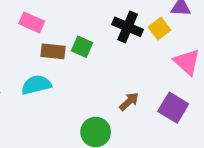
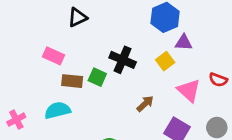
black cross: (128, 27) -> (123, 60), moved
brown arrow: (129, 102) -> (145, 104), moved

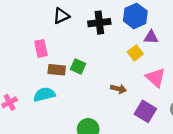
pink rectangle: (54, 56) -> (41, 48), turned 54
black cross: (123, 60) -> (99, 23), moved, turned -30
brown arrow: (145, 104) -> (118, 89), turned 56

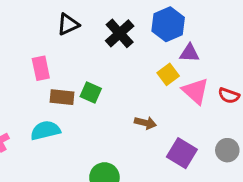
black cross: (99, 23) -> (120, 33), turned -35
pink triangle: (156, 78) -> (195, 91), moved

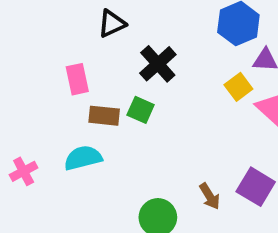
black cross: (120, 33) -> (158, 64), moved
brown arrow: (145, 123) -> (210, 196), moved, turned 45

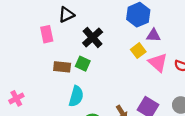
pink rectangle: (77, 79) -> (47, 34), moved
cyan semicircle: (83, 158) -> (76, 96), moved, turned 120

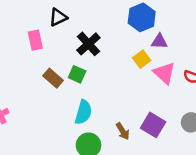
brown rectangle: (62, 67) -> (53, 78), turned 35
cyan semicircle: (76, 96) -> (83, 112), moved

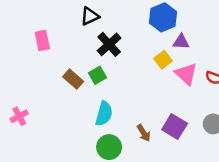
black triangle: (58, 17) -> (90, 16), moved
pink rectangle: (35, 40) -> (42, 41), moved
green square: (77, 74) -> (98, 75), turned 36

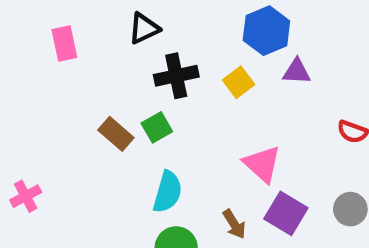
pink rectangle: (42, 41) -> (64, 44), moved
black cross: (109, 44) -> (176, 76), turned 30
yellow square: (163, 60) -> (239, 82), moved
pink triangle: (186, 74) -> (262, 164), moved

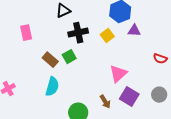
pink rectangle: (64, 44) -> (26, 33), moved
pink triangle: (262, 164) -> (118, 74), turned 36
cyan semicircle: (168, 192) -> (52, 87), moved

